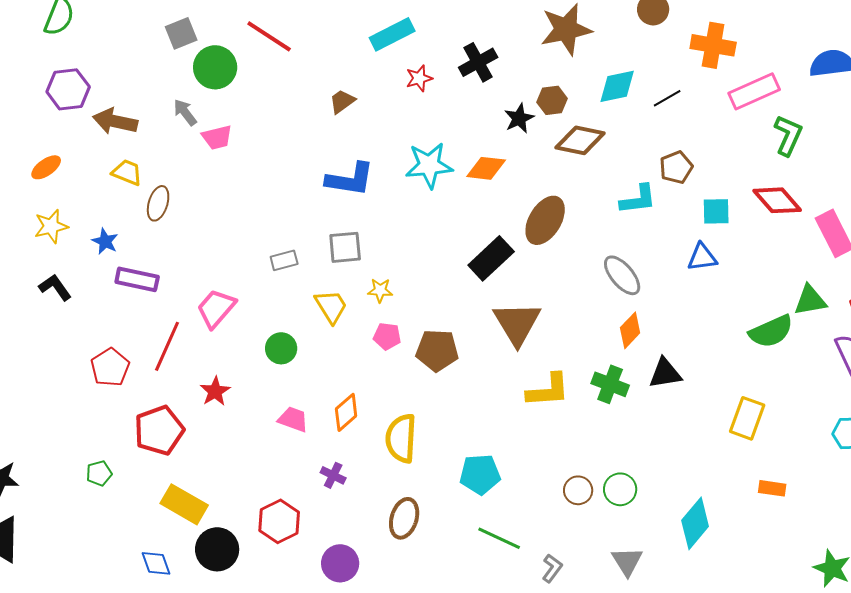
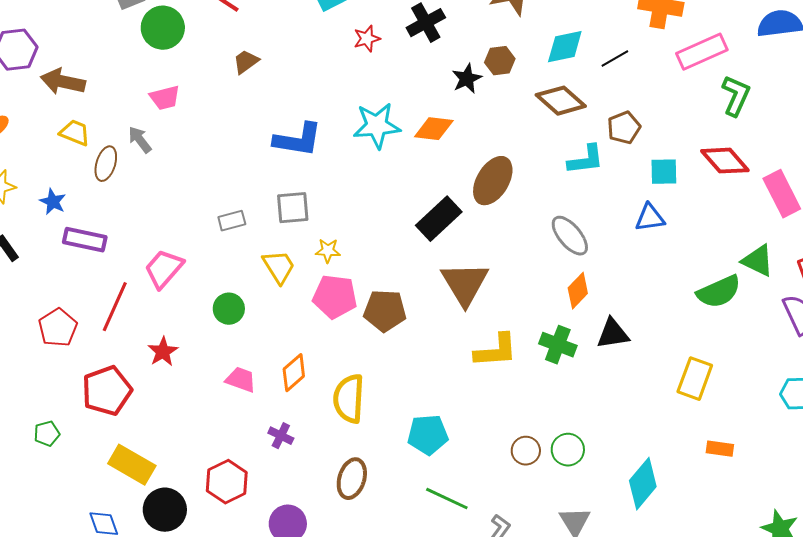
brown trapezoid: (342, 101) -> (246, 62), moved
gray arrow: (185, 112) -> (140, 140), moved
brown diamond: (580, 140) -> (561, 101), moved, turned 30
green triangle: (810, 300) -> (758, 261), turned 36
pink pentagon: (387, 336) -> (335, 297), size x1.6

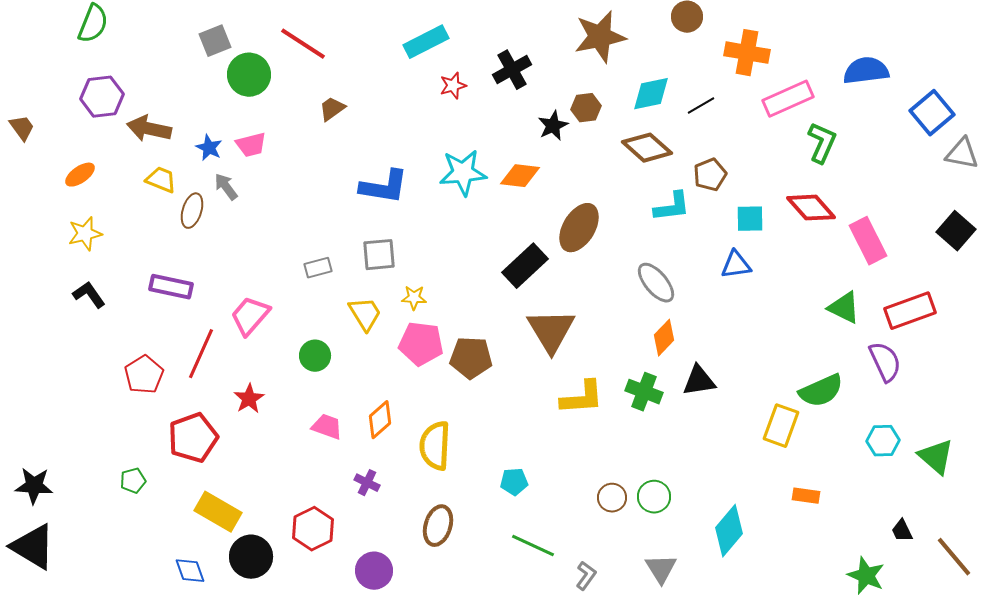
blue star: (53, 202) -> (209, 148), moved
green semicircle: (719, 292) -> (821, 391), moved
cyan pentagon: (428, 435) -> (514, 482), size x0.7

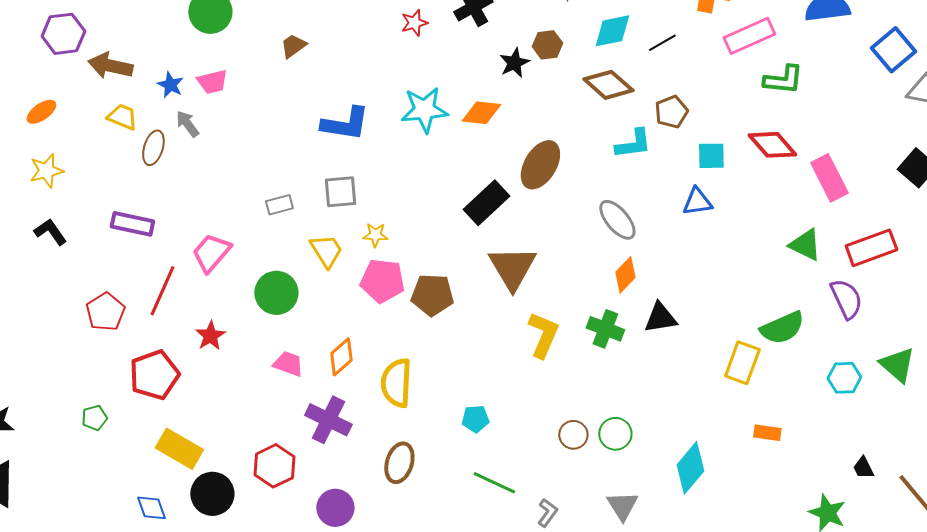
green L-shape: (822, 143) -> (783, 80), turned 72
green circle: (315, 356) -> (276, 293), size x1.4
yellow L-shape: (582, 398) -> (543, 335), turned -63
green triangle: (936, 457) -> (897, 365), moved
purple cross: (367, 483) -> (328, 420), size x1.8

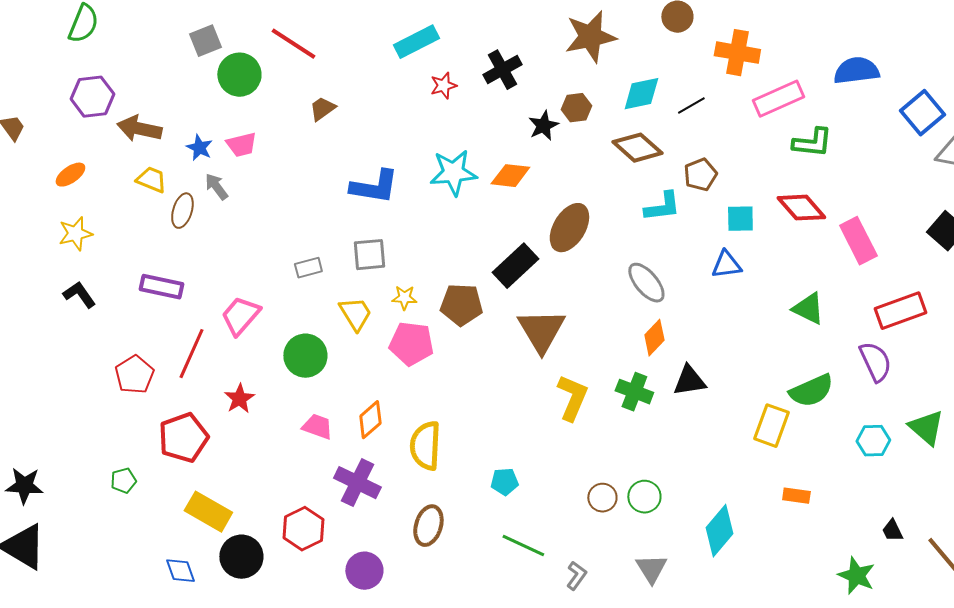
green triangle: (805, 245) -> (808, 309), moved
brown pentagon: (432, 295) -> (461, 305), moved

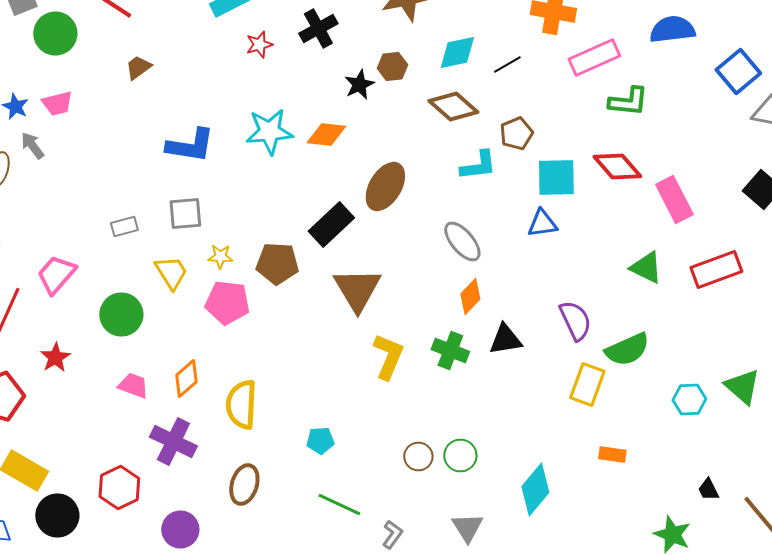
cyan square: (740, 219) -> (556, 178), size x1.4
green triangle: (808, 309) -> (646, 268), moved
purple semicircle: (875, 362) -> (575, 320), moved

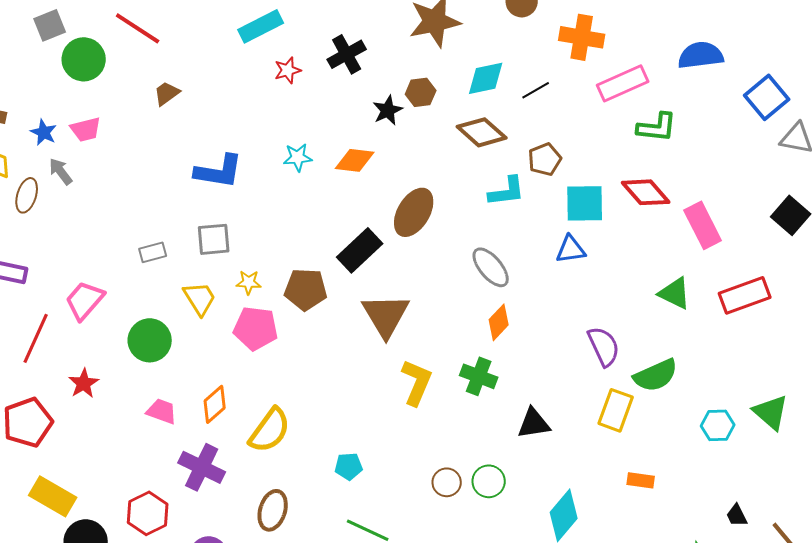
cyan star: (269, 132) -> (298, 157), size x0.6
black triangle: (505, 340) -> (534, 423), moved
yellow semicircle: (241, 404) -> (270, 430), turned -147

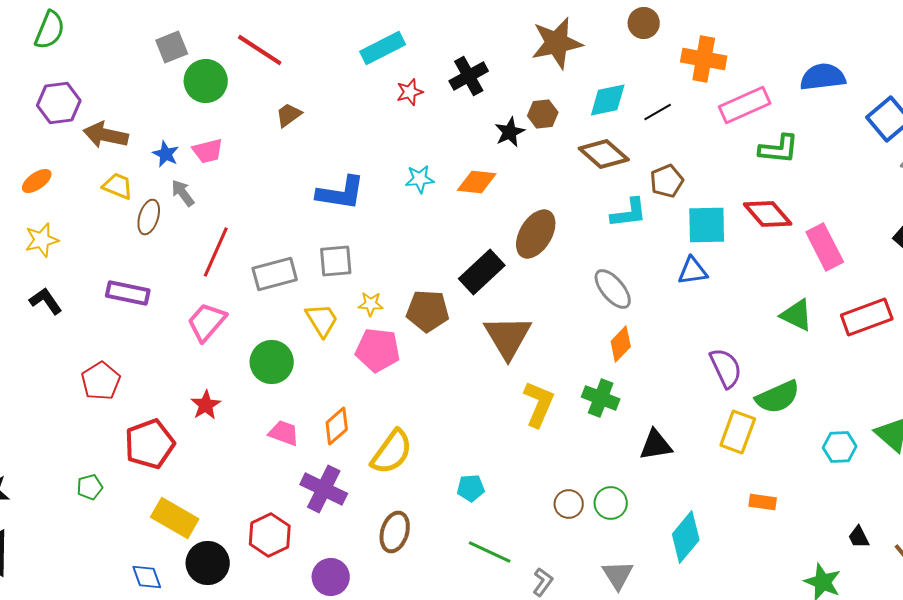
gray rectangle: (153, 252) -> (275, 274), size x1.6
red line: (36, 338) -> (216, 252), moved

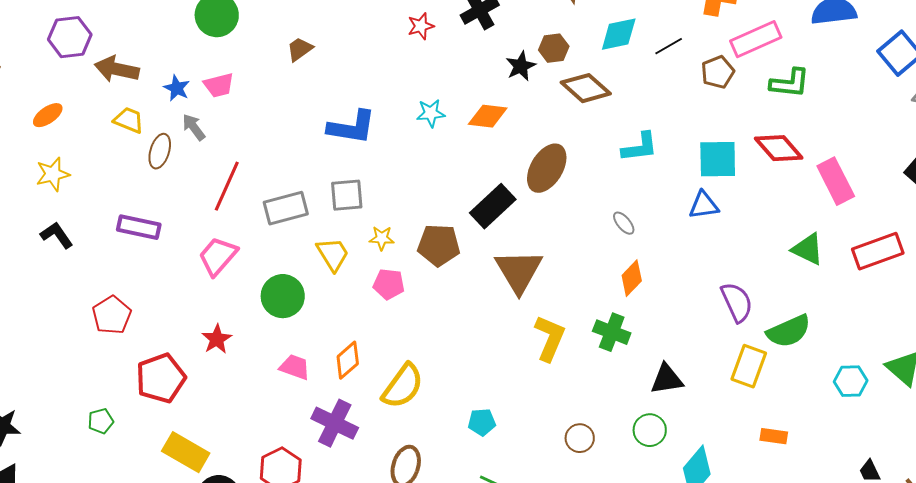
brown diamond: (604, 154) -> (586, 88), moved
brown pentagon: (667, 181) -> (718, 72), moved
gray ellipse: (613, 289) -> (624, 223), size x0.6
pink pentagon: (378, 350) -> (389, 284), size x0.7
green circle: (611, 503) -> (650, 430), moved

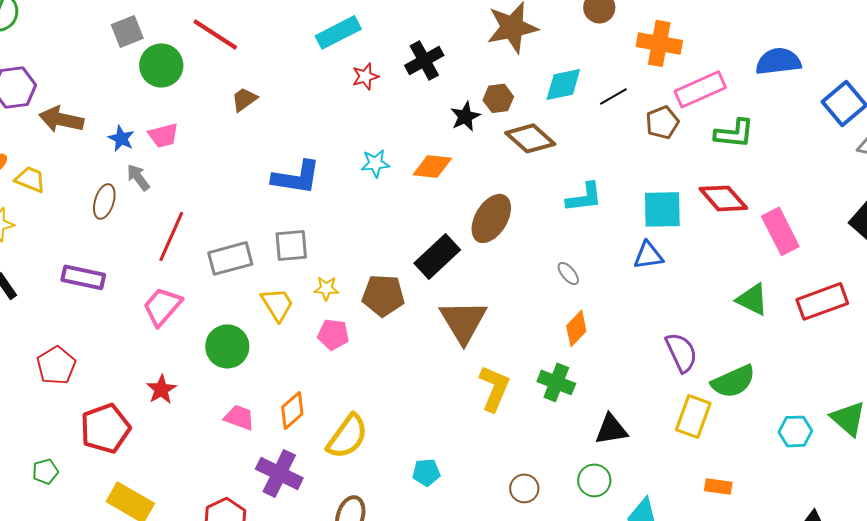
yellow trapezoid: (129, 120) -> (30, 179), moved

